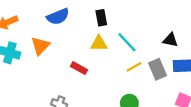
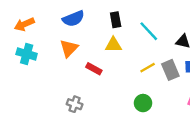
cyan line: (127, 42) -> (149, 31), moved
orange triangle: (40, 46) -> (69, 48), moved

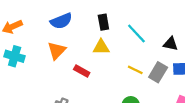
yellow line: (148, 68) -> (135, 70), turned 56
gray rectangle: (170, 70) -> (158, 72), turned 54

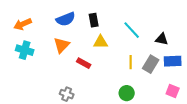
black rectangle: (103, 22) -> (94, 20), moved
yellow line: (135, 70) -> (131, 62), turned 64

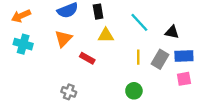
pink square: (173, 91) -> (184, 79), moved, turned -32

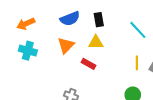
yellow triangle: (106, 35) -> (96, 42), moved

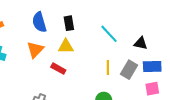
blue semicircle: (70, 19) -> (39, 22), turned 96

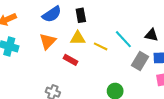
blue semicircle: (39, 22) -> (52, 14), turned -108
cyan line: (109, 34) -> (123, 39), moved
yellow line: (108, 68) -> (101, 46), moved, turned -64

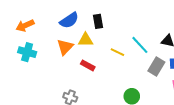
yellow triangle: (78, 38) -> (86, 40), moved

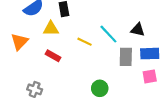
orange triangle: (65, 47) -> (19, 42), moved
gray rectangle: (156, 66) -> (126, 57), turned -30

